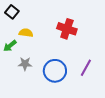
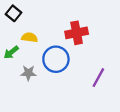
red cross: (67, 29) -> (77, 33), turned -30
blue circle: (55, 71) -> (56, 59), moved

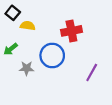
yellow semicircle: (30, 37) -> (28, 26), moved

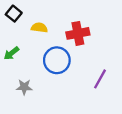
yellow semicircle: (28, 26) -> (39, 28), moved
gray star: (27, 68) -> (24, 87), moved

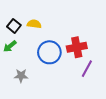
black square: (14, 14) -> (14, 26), moved
red cross: (78, 33) -> (77, 47), moved

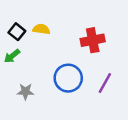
red cross: (77, 47) -> (93, 40), moved
blue circle: (49, 52) -> (68, 78), moved

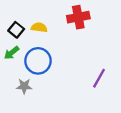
red cross: (93, 40) -> (78, 17), moved
blue circle: (68, 78) -> (38, 61), moved

